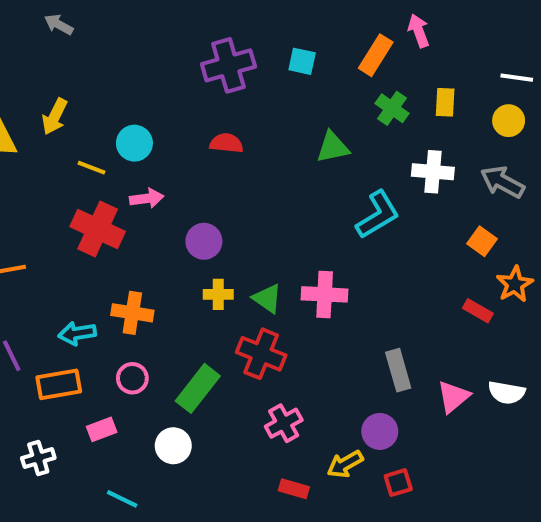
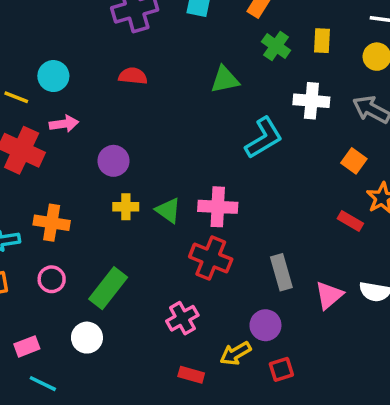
red cross: (261, 354) -> (211, 258), moved
pink rectangle: (102, 429) -> (27, 346), moved

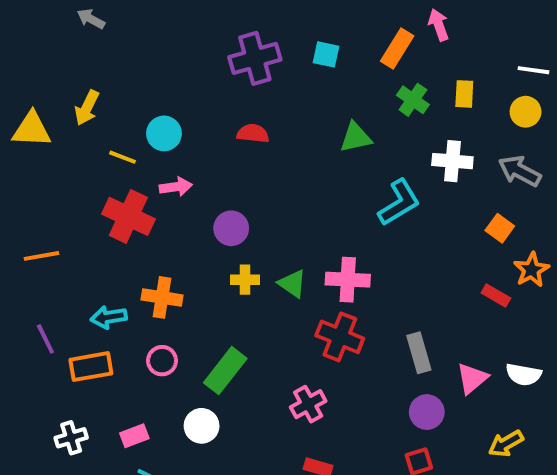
purple circle: (265, 325) -> (427, 412), moved
yellow arrow: (235, 353) -> (506, 444), moved

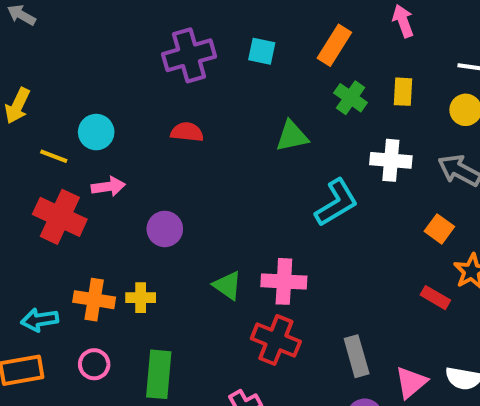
pink arrow: (439, 25) -> (403, 21), moved
yellow cross: (245, 280) -> (141, 298), moved
green rectangle: (225, 371) -> (159, 374), turned -33

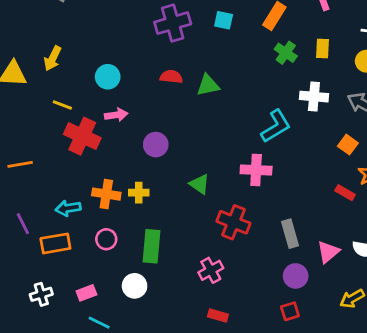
green triangle: (292, 136) -> (208, 85), moved
yellow line: (54, 156) -> (62, 105), moved
pink cross: (284, 281) -> (256, 170), moved

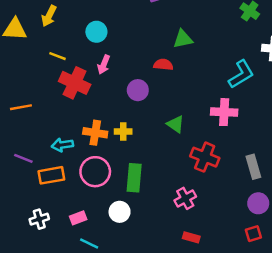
red semicircle: (171, 77) -> (163, 65), moved
pink arrow: (116, 115) -> (104, 65), turned 120
purple line: (23, 224) -> (23, 158), turned -42
pink circle: (106, 239) -> (95, 172), size x1.6

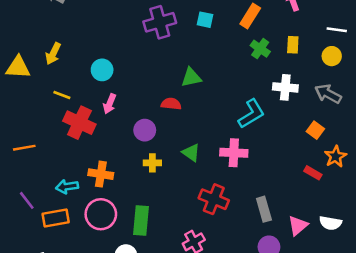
green triangle: (176, 124) -> (191, 153), moved
yellow cross: (123, 132) -> (152, 163), moved
purple line: (23, 158) -> (27, 200), turned 30

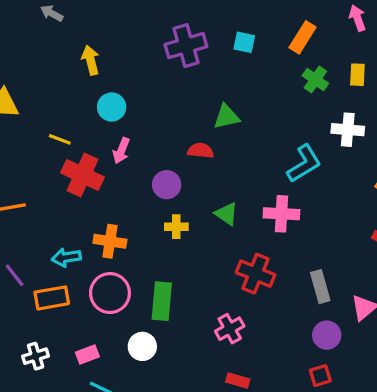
yellow arrow: (53, 54) -> (91, 60), moved, turned 140

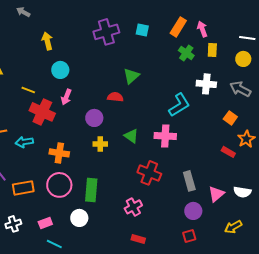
pink arrow: (357, 18) -> (202, 29), moved
green triangle: (226, 117) -> (131, 76), turned -30
cyan arrow: (66, 257) -> (24, 142), moved

